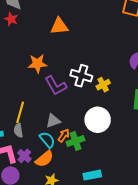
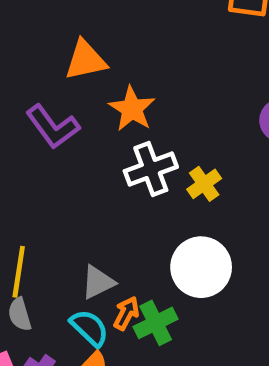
orange star: (37, 64) -> (132, 109), moved, turned -30
white cross: (81, 76) -> (151, 169), turned -30
purple L-shape: (56, 86) -> (53, 127), moved

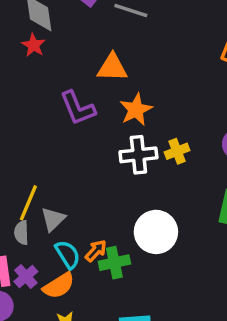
yellow cross: (204, 184) -> (177, 151), moved
gray triangle: (98, 282) -> (53, 219), moved, turned -32

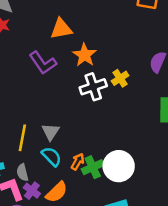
gray triangle: (53, 219) -> (51, 132), moved
white circle: (156, 232) -> (119, 166), moved
gray semicircle: (21, 233) -> (22, 172), moved
cyan semicircle: (68, 254) -> (51, 156), moved

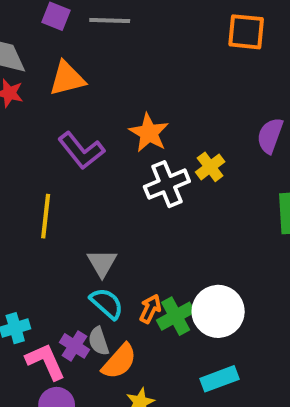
orange triangle: (61, 29) -> (67, 78), moved
yellow line: (22, 138) -> (46, 216), moved
gray semicircle: (22, 172) -> (99, 341), moved
purple cross: (32, 191) -> (75, 346), moved

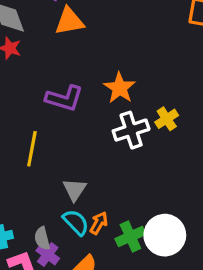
orange triangle: (67, 78) -> (69, 21), moved
purple L-shape: (81, 151) -> (64, 98), turned -39
orange arrow: (150, 309) -> (99, 223), moved
gray semicircle: (99, 341) -> (42, 238), moved

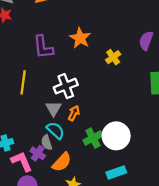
purple L-shape: (64, 98) -> (43, 47), turned 70
white cross: (131, 130) -> (66, 86), moved
orange arrow: (99, 223) -> (74, 113), moved
gray semicircle: (42, 238) -> (47, 142), moved

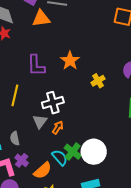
cyan semicircle: (56, 130) -> (60, 158), moved
green cross: (93, 138) -> (73, 152), turned -30
gray semicircle: (47, 142) -> (15, 138), moved

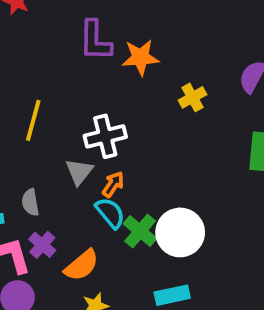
orange star: (70, 61) -> (140, 57), turned 30
purple L-shape: (36, 65) -> (95, 41), moved
cyan semicircle: (60, 158) -> (110, 213), moved

